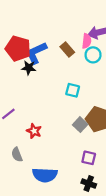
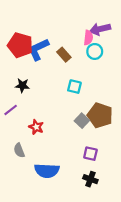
brown rectangle: (67, 50) -> (64, 55), moved
black star: (29, 68) -> (22, 86), moved

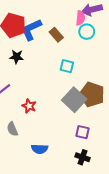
black star: (22, 86) -> (17, 57), moved
gray square: (82, 121) -> (74, 100), size x1.6
blue semicircle: (47, 171) -> (40, 149), size x0.7

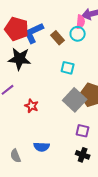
cyan circle: (87, 32) -> (78, 34), moved
black star: (17, 57) -> (20, 59), size x1.6
gray semicircle: (12, 129) -> (16, 156), moved

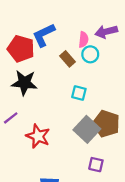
pink semicircle: (81, 22) -> (83, 40), moved
blue L-shape: (34, 33) -> (44, 35), moved
red star: (32, 106) -> (38, 136), size x1.5

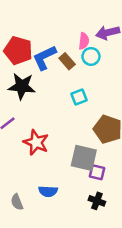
blue L-shape: (44, 35) -> (44, 58), moved
cyan square: (79, 93) -> (79, 97), turned -35
gray square: (87, 129) -> (84, 158), moved, turned -30

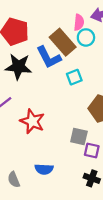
blue L-shape: (44, 58) -> (49, 57), moved, turned -92
brown rectangle: (67, 61) -> (63, 42), size x1.6
gray square: (84, 158) -> (79, 136), size x0.7

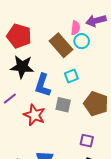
blue L-shape: (49, 57) -> (43, 85), moved, turned 45
gray square: (79, 136) -> (63, 105), moved

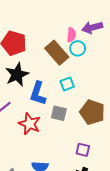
black star: (22, 67) -> (17, 75), turned -30

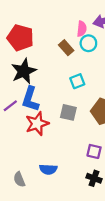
brown rectangle: (57, 53) -> (66, 48), size x0.6
blue L-shape: (38, 93) -> (30, 99), moved
red star: (30, 124) -> (37, 124), turned 30

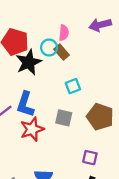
pink semicircle: (82, 29) -> (64, 33), moved
cyan circle: (88, 43) -> (49, 48), moved
black star: (24, 71) -> (29, 62), moved

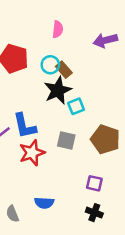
pink semicircle: (64, 33) -> (58, 29), moved
black star: (29, 62) -> (58, 90), moved
blue L-shape: (25, 104) -> (25, 126), turned -30

